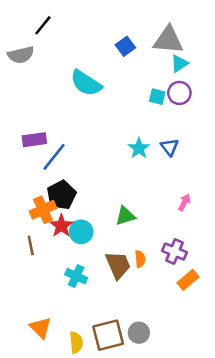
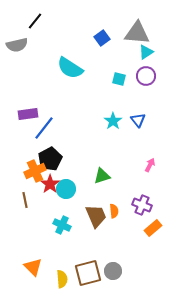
cyan square: (157, 97) -> (119, 79), moved

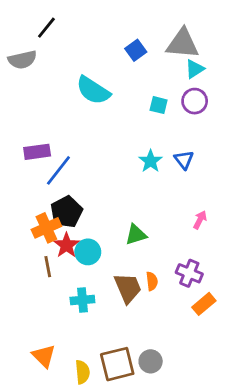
brown line: (25, 200) -> (48, 267), moved
cyan cross: (62, 225) -> (82, 300), turned -30

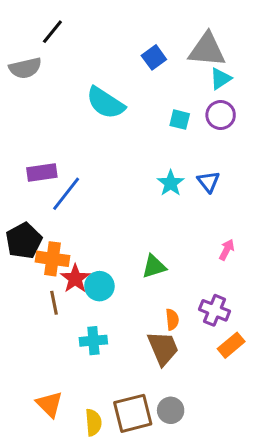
black pentagon: (66, 212) -> (24, 241), moved
orange cross: (46, 228) -> (52, 259), turned 32
brown trapezoid: (128, 288) -> (163, 348), moved

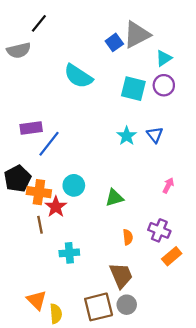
gray triangle: (207, 50) -> (137, 35), moved, turned -32
cyan square: (180, 120) -> (133, 89), size x1.6
cyan circle: (99, 286) -> (74, 185), moved
brown trapezoid: (163, 348) -> (121, 275), moved
yellow semicircle: (93, 422) -> (56, 314), moved

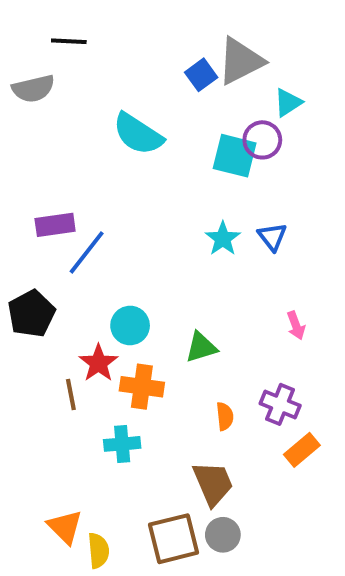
black line: (39, 23) -> (69, 41), turned 54
purple circle: (164, 85) -> (262, 140), moved
pink arrow: (168, 185) -> (296, 326), turned 133
orange cross: (39, 192) -> (142, 387), moved

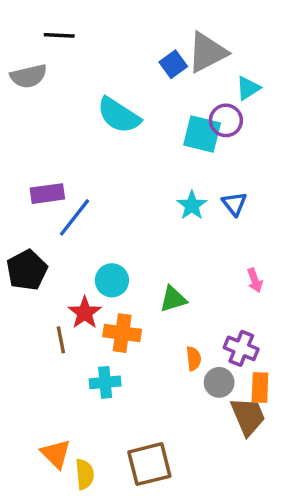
orange rectangle: (302, 450) -> (260, 387), turned -48
brown trapezoid: (213, 483) -> (248, 416), moved
gray circle: (223, 535) -> (219, 382), moved

